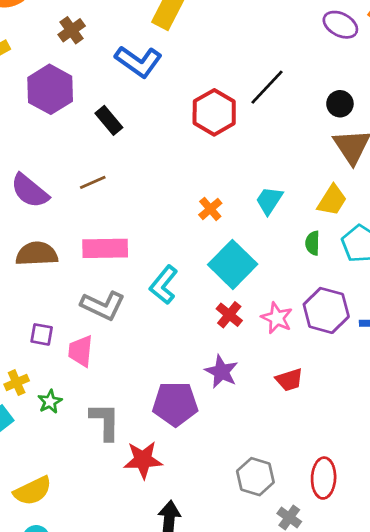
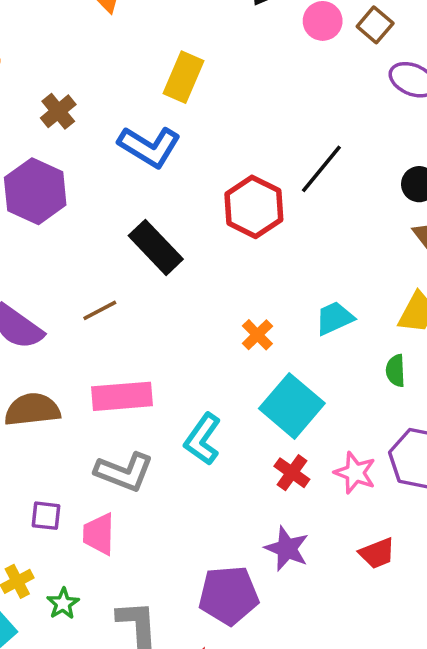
black rectangle: (109, 120) -> (156, 247), moved, size x1.4
cyan trapezoid: (269, 200) -> (335, 318), turned 36

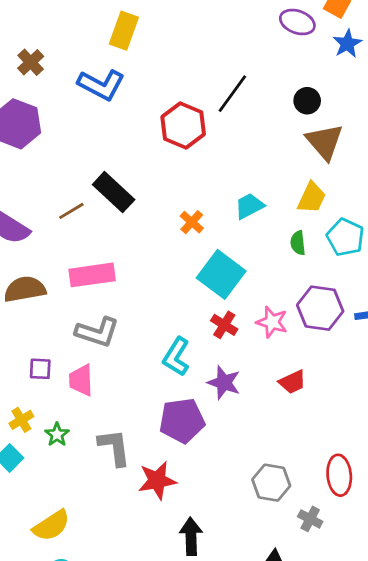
black rectangle: (156, 247) -> (114, 192), moved
cyan L-shape: (203, 439) -> (176, 357), moved

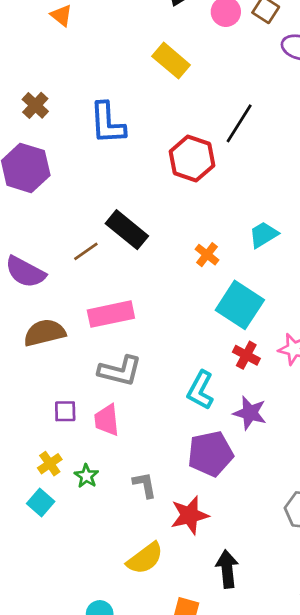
yellow rectangle: (124, 31) -> (171, 61), moved, turned -66
blue L-shape: (101, 85) -> (107, 123), turned 63
gray L-shape: (114, 447) -> (145, 485), size x0.7
yellow semicircle: (51, 526) -> (145, 558), moved

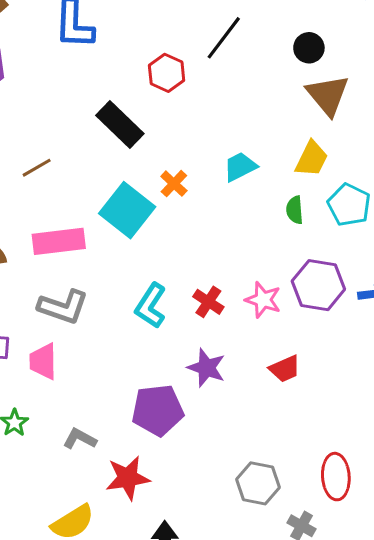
red hexagon: (192, 159) -> (167, 73), size x0.7
black rectangle: (127, 230) -> (120, 125), moved
cyan square: (240, 305) -> (127, 210), moved
cyan L-shape: (201, 390) -> (151, 306), moved
gray L-shape: (145, 485) -> (80, 439), turned -56

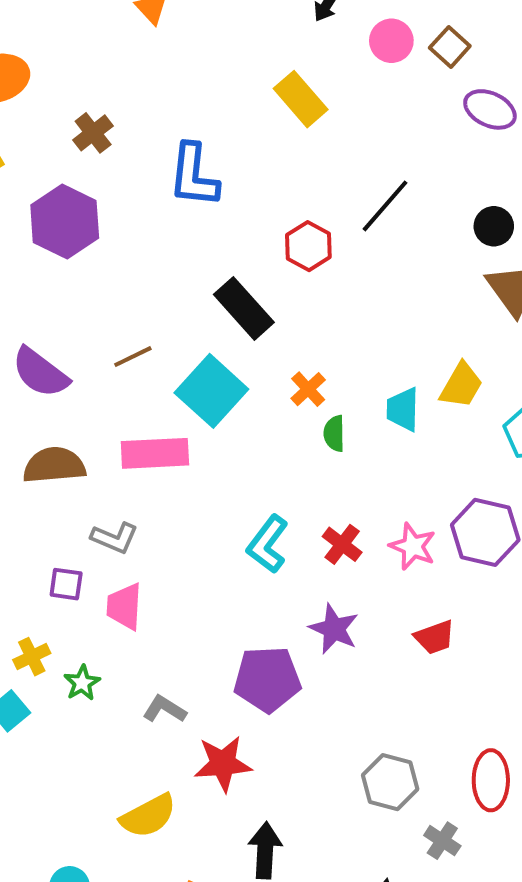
yellow trapezoid: (312, 159) -> (461, 385), moved
cyan trapezoid: (240, 167) -> (403, 409), moved, turned -66
cyan square: (127, 210) -> (211, 391), moved
green semicircle: (295, 210) -> (334, 433), moved
gray L-shape: (63, 307) -> (115, 538), moved, size x0.7

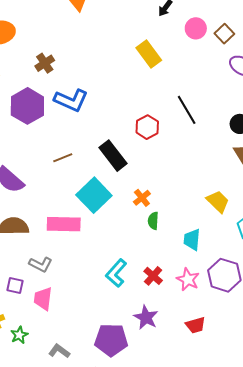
blue L-shape: (194, 175) -> (71, 100), moved, turned -76
black line: (385, 206) -> (187, 110), turned -76
brown line: (133, 357) -> (63, 158), moved
yellow trapezoid: (461, 385) -> (218, 202), turned -80
cyan trapezoid: (403, 409) -> (192, 240), moved

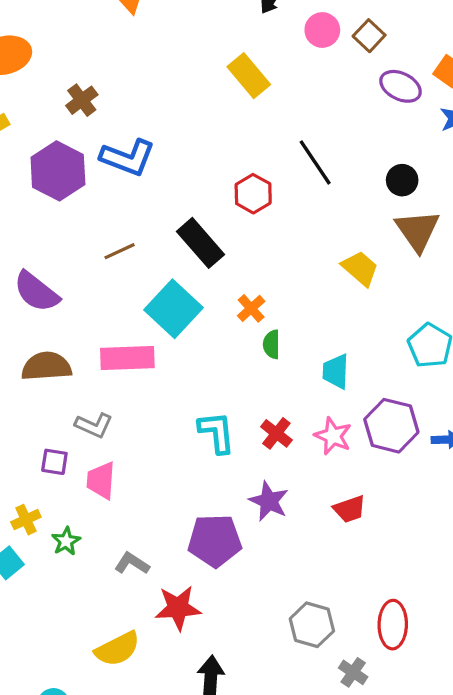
yellow trapezoid: (218, 202) -> (360, 268), moved
cyan L-shape: (116, 273) -> (217, 432), turned 136

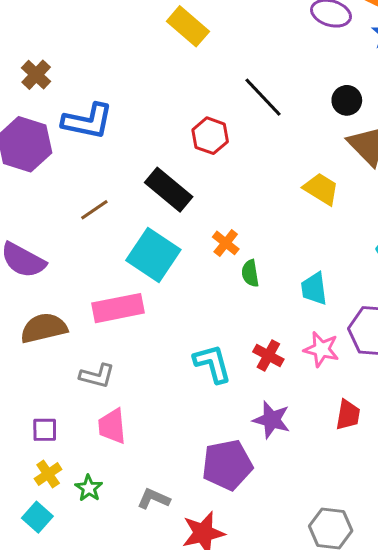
purple square: (54, 462) -> (45, 430), moved
red trapezoid: (349, 509) -> (348, 415), turned -52

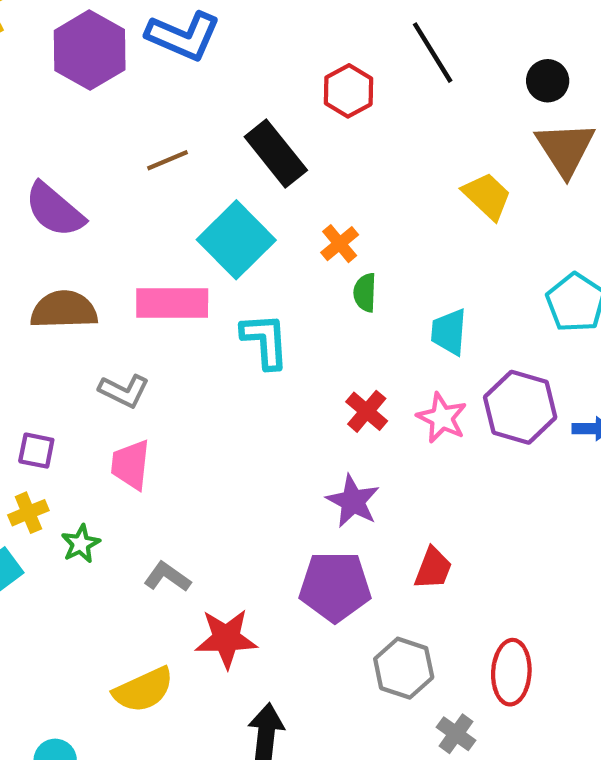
cyan L-shape: (212, 364) -> (265, 341), moved
red trapezoid: (348, 415) -> (433, 568), moved
purple pentagon: (227, 465) -> (335, 586), moved

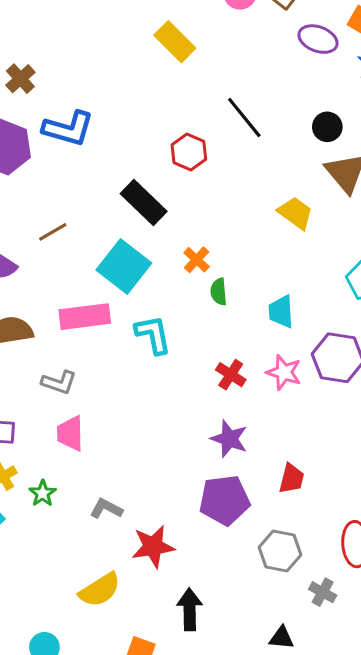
brown line: (167, 160) -> (53, 232), moved

